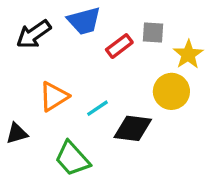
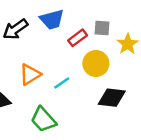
yellow circle: (171, 91) -> (96, 63), moved
black diamond: (133, 128) -> (112, 98), moved

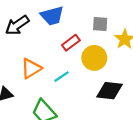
red rectangle: (78, 38) -> (71, 43), moved

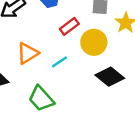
black diamond: (109, 91) -> (110, 77), turned 32

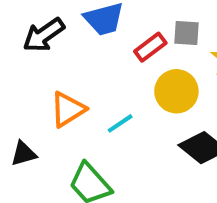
red rectangle: (69, 26) -> (150, 47), moved

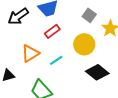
gray square: (186, 33) -> (89, 15), turned 32
red rectangle: (150, 47) -> (52, 31), moved

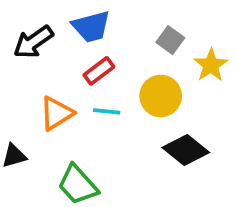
cyan line: (56, 60) -> (107, 111), moved, turned 40

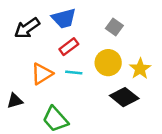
yellow star: (211, 65) -> (140, 69), moved

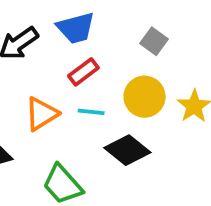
black diamond: (124, 97) -> (127, 150), moved

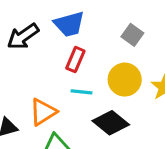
red rectangle: (83, 72) -> (75, 60), turned -30
orange triangle: (41, 114) -> (43, 112), moved

